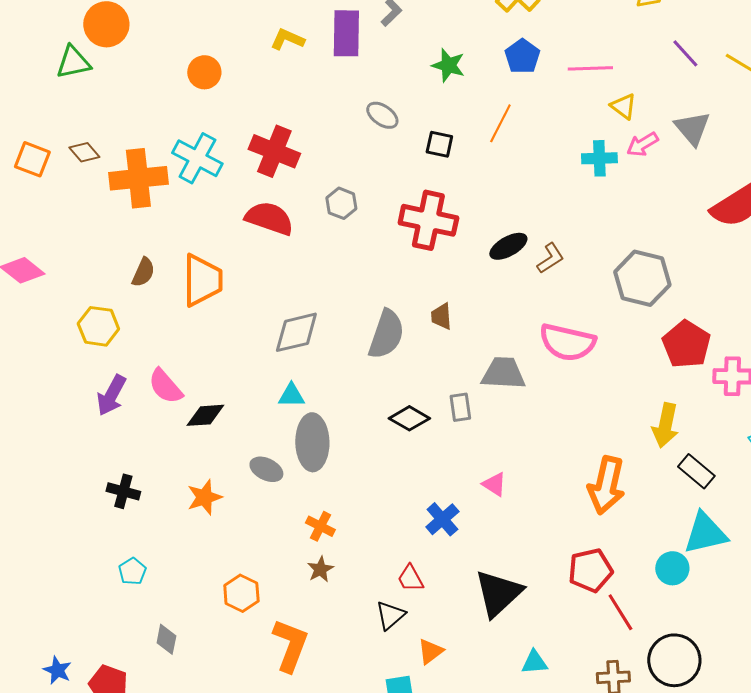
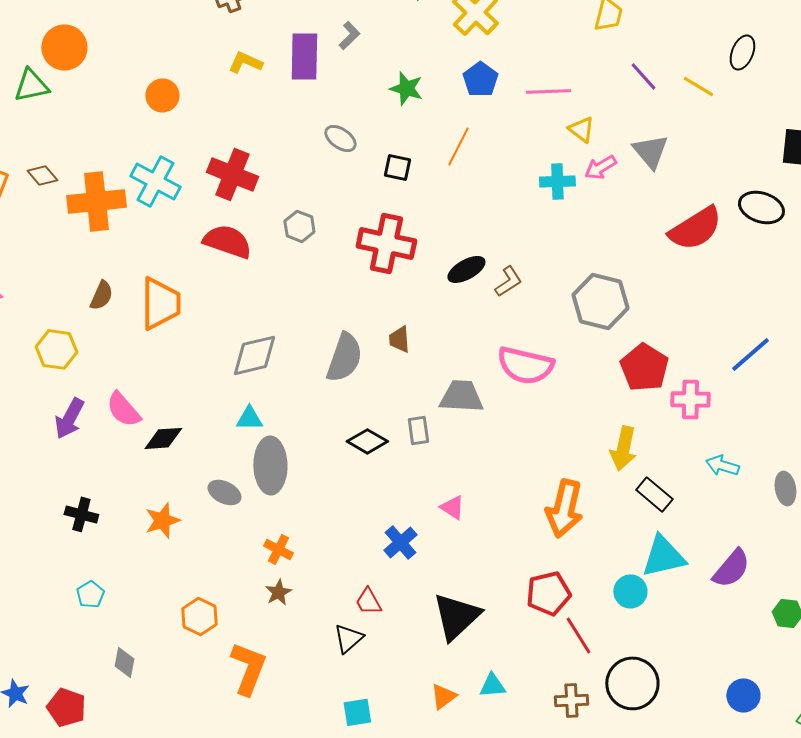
orange triangle: (430, 651) -> (443, 696), moved

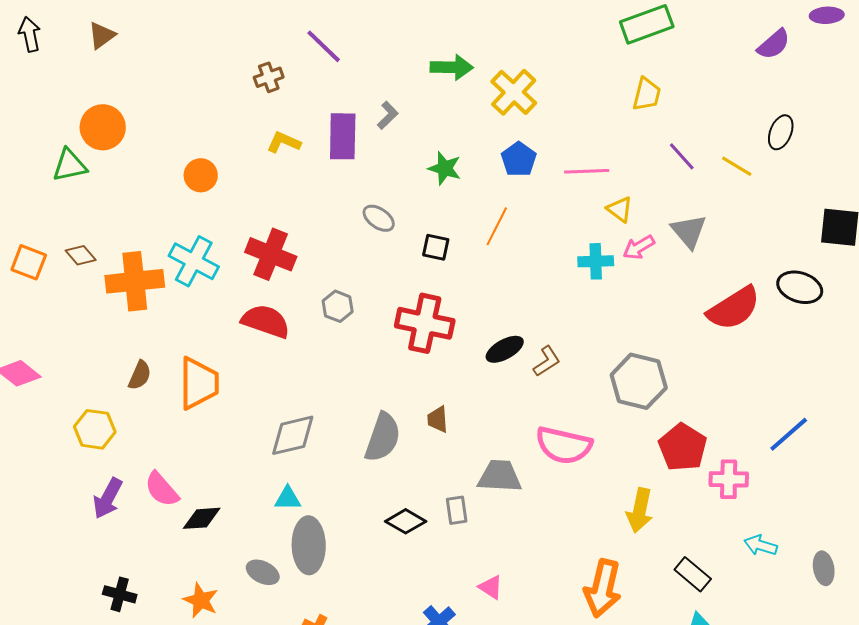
yellow arrow: (623, 448) -> (640, 510), moved
orange star: (162, 520) -> (201, 600), turned -30

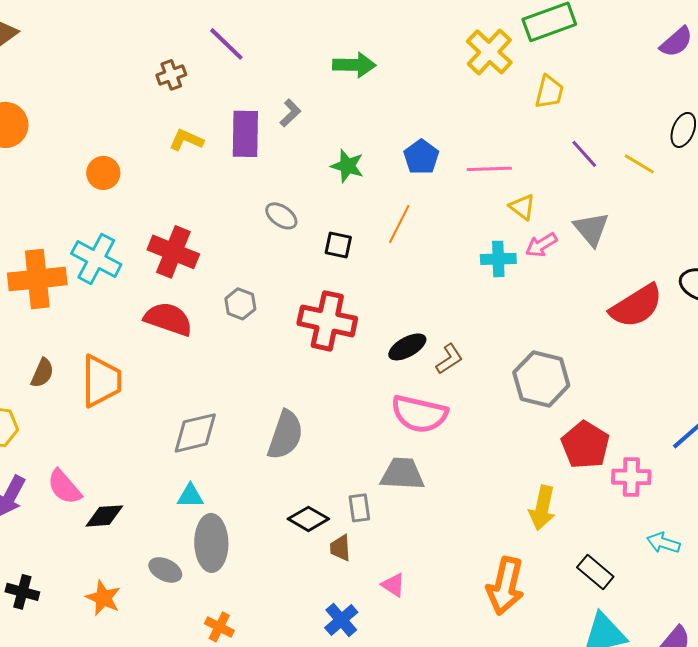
yellow cross: (514, 92) -> (489, 52), moved
brown trapezoid: (438, 419) -> (340, 548), moved
pink semicircle: (564, 445) -> (419, 414), moved

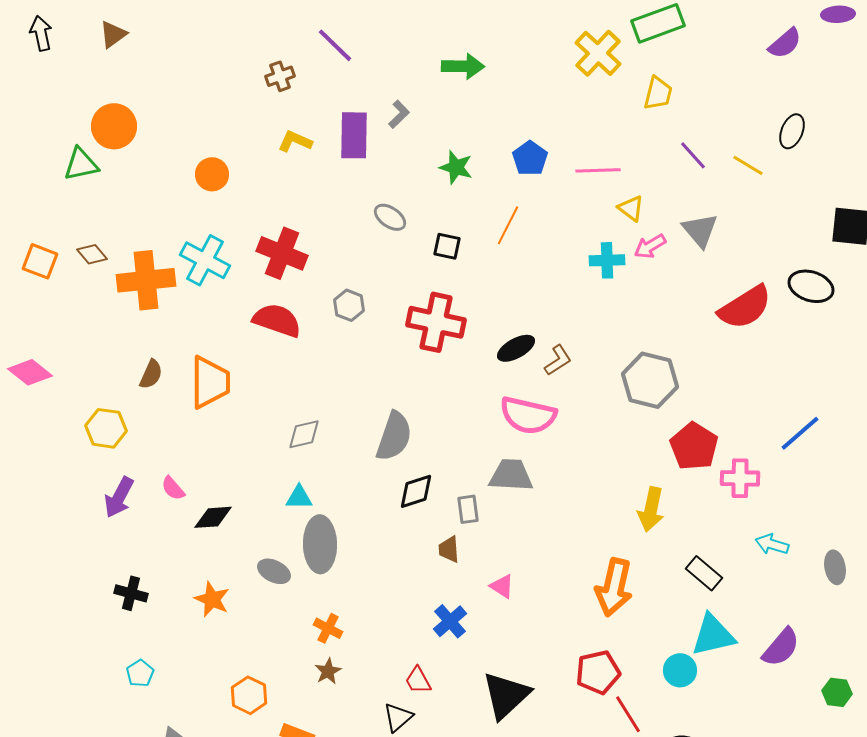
gray diamond: (195, 433) -> (304, 434), size x0.7
pink semicircle: (64, 487) -> (173, 488), size x0.7
black diamond: (308, 519) -> (416, 491), moved, turned -48

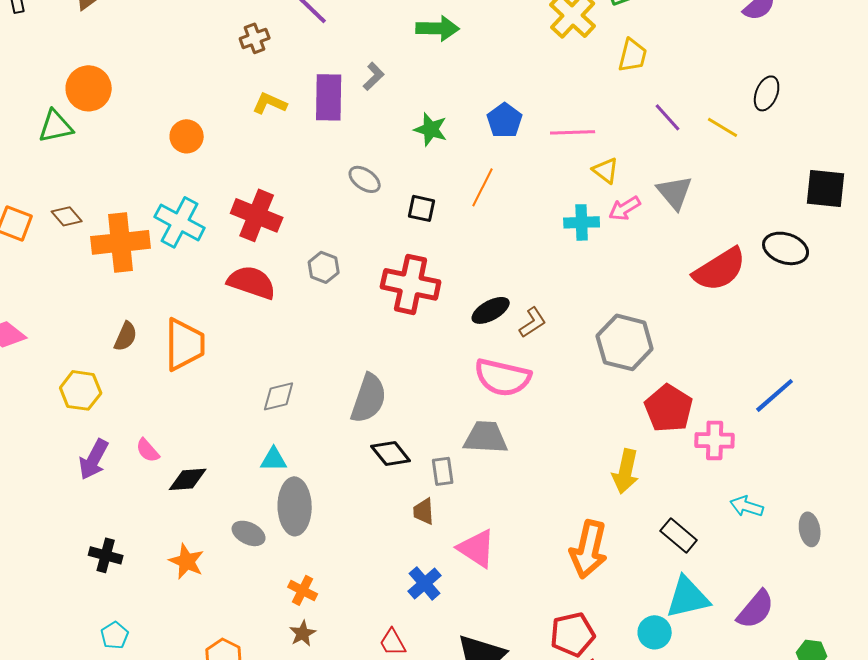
black diamond: (416, 491) -> (391, 453), turned 69
pink triangle: (502, 586) -> (477, 548), size x1.6

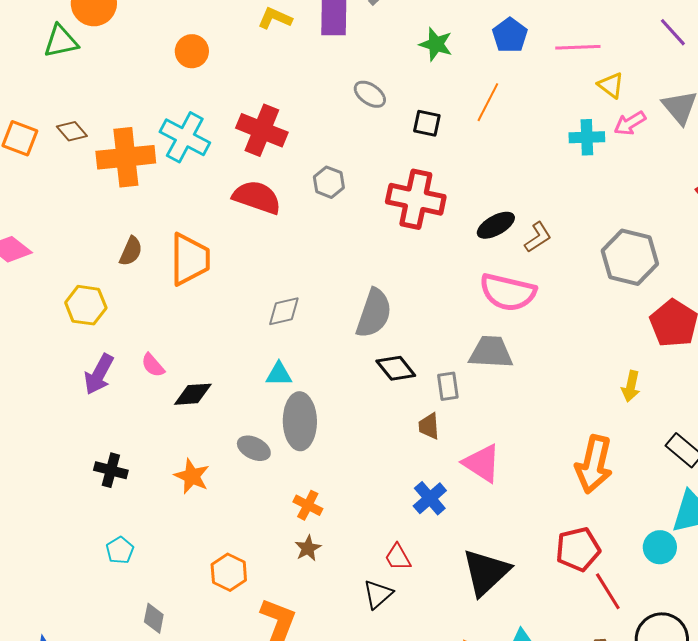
yellow arrow: (626, 471) -> (631, 386), size x0.7

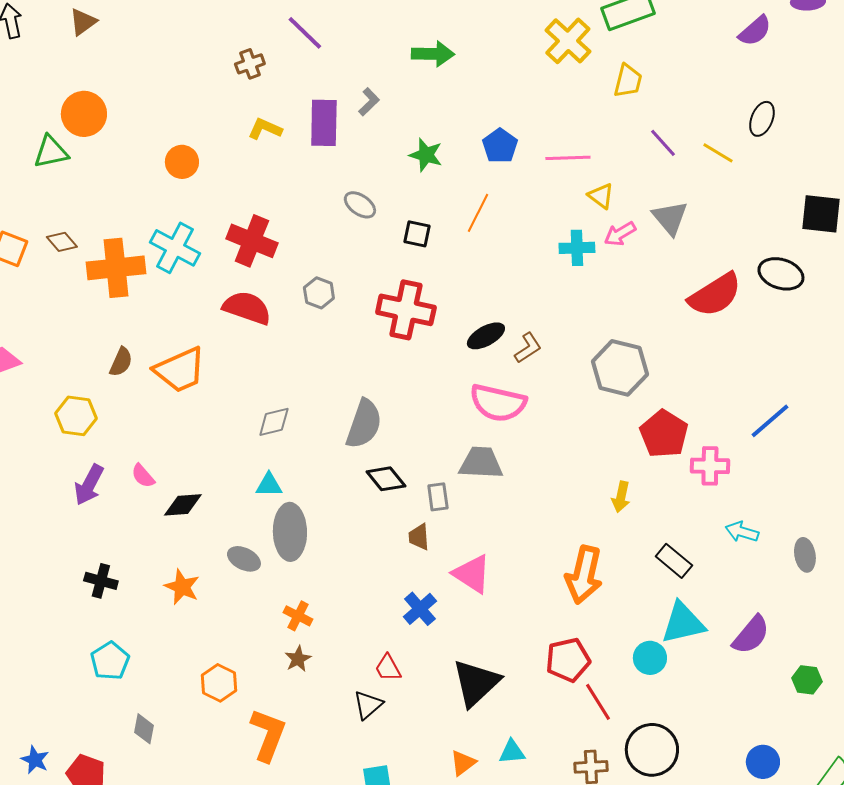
orange trapezoid: (190, 259) -> (180, 370), turned 66
cyan pentagon: (120, 550) -> (110, 661), size x1.4

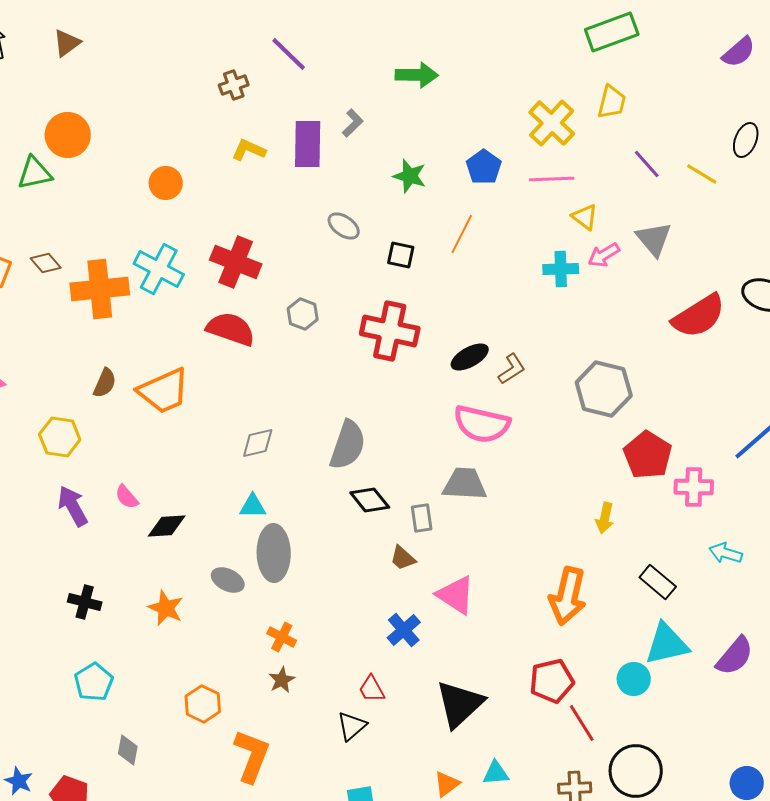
yellow cross: (568, 41) -> (552, 123), moved
purple arrow: (89, 485) -> (73, 506), turned 123
brown trapezoid: (419, 537) -> (403, 558), turned -44

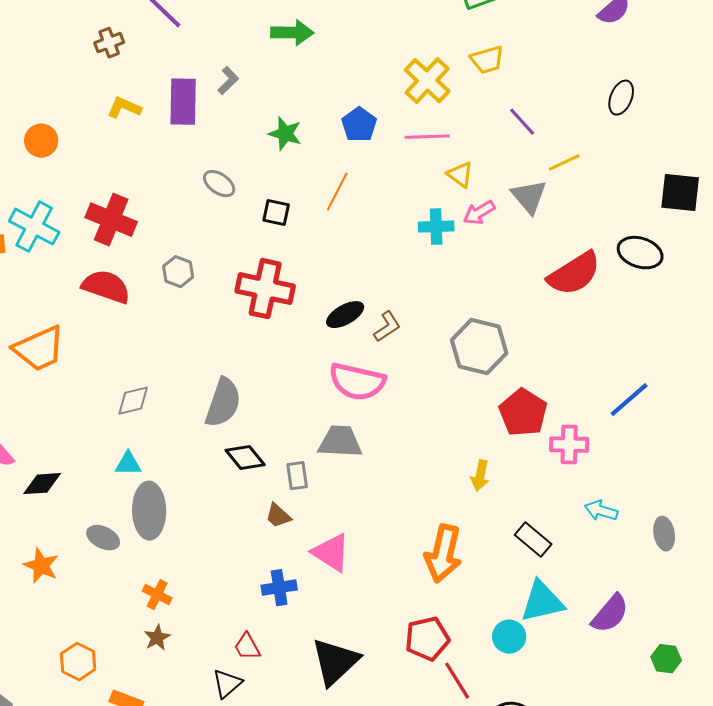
yellow trapezoid: (612, 102) -> (487, 60), turned 60
yellow line: (702, 174) -> (564, 163), moved, turned -56
blue cross: (404, 630) -> (279, 588), turned 32

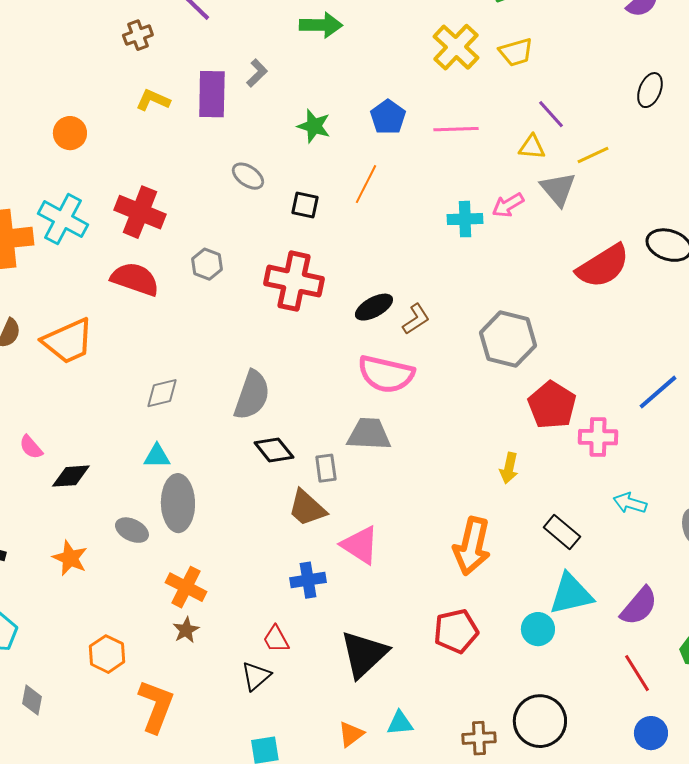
yellow cross: (427, 81) -> (456, 47), moved
yellow triangle: (460, 175) -> (532, 147), moved, turned -32
brown trapezoid: (278, 516) -> (307, 508), size x1.5
orange cross: (157, 595) -> (186, 587), size x1.4
red line: (457, 681) -> (637, 673), moved

